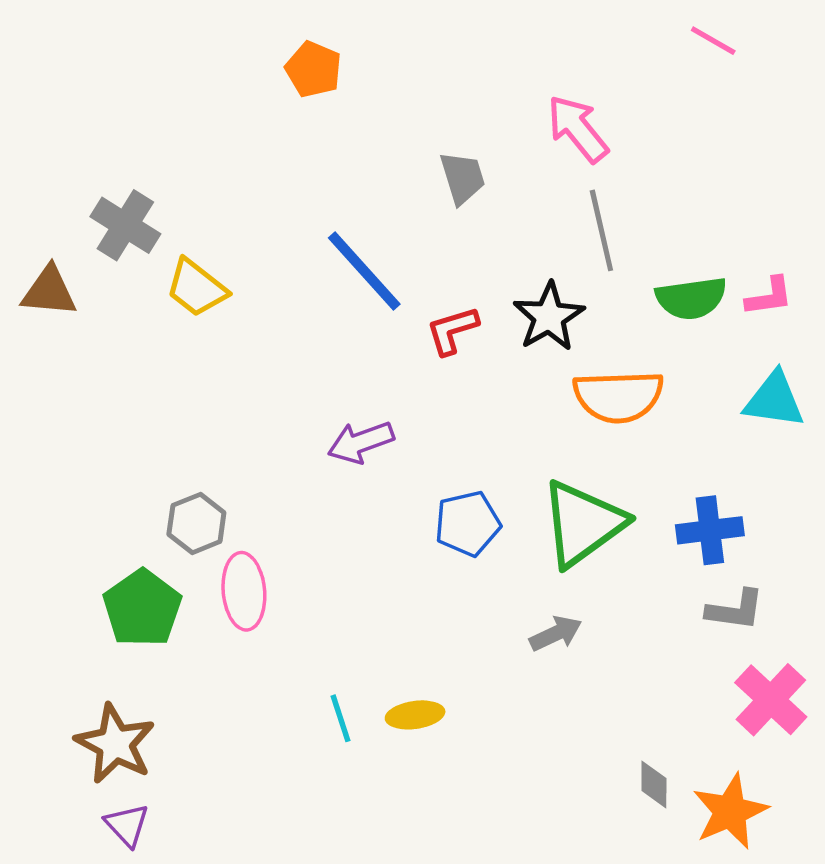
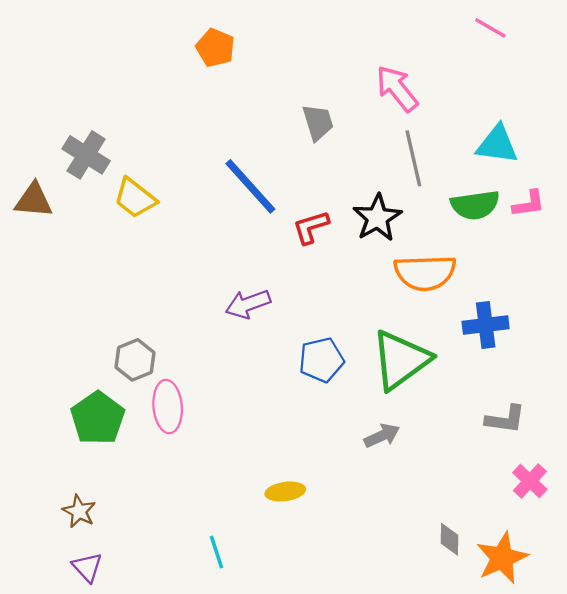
cyan triangle: (774, 400) -> (497, 144), moved
blue cross: (710, 530) -> (486, 325), moved
pink cross: (771, 700) -> (530, 481), size x0.7
cyan line: (340, 718) -> (217, 552), moved
brown star: (115, 744) -> (79, 511), size x0.6

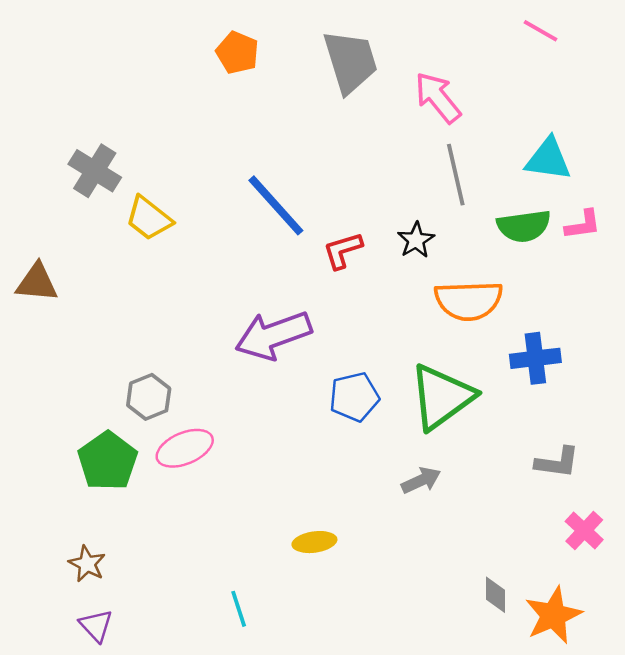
gray trapezoid: (318, 122) -> (350, 62), moved, size x1.6
brown triangle: (34, 200) -> (37, 283), moved
black star: (377, 218) -> (416, 240), size x0.7
purple arrow: (248, 304) -> (273, 335), size x1.5
pink ellipse: (168, 406) -> (185, 448), turned 72

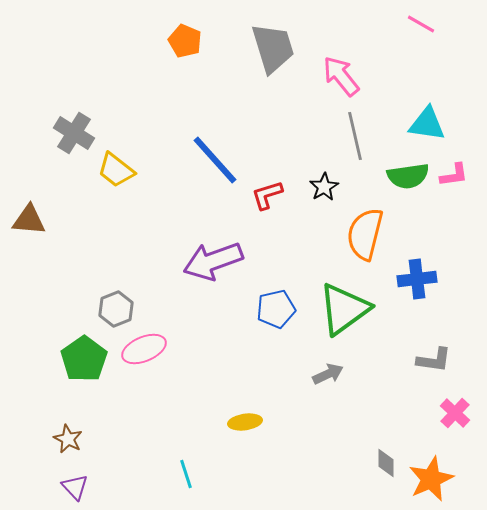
orange semicircle: (469, 301) -> (365, 234), turned 106

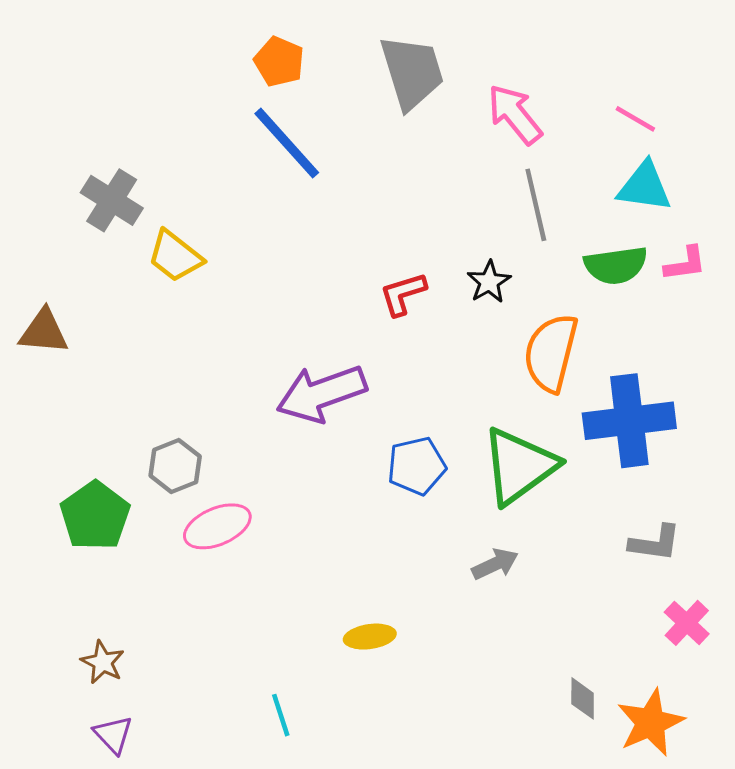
pink line: (421, 24) -> (635, 119), moved
blue line: (215, 160) -> (287, 143), moved
blue cross: (417, 279) -> (629, 421), size x1.5
green pentagon: (84, 359) -> (95, 516), moved

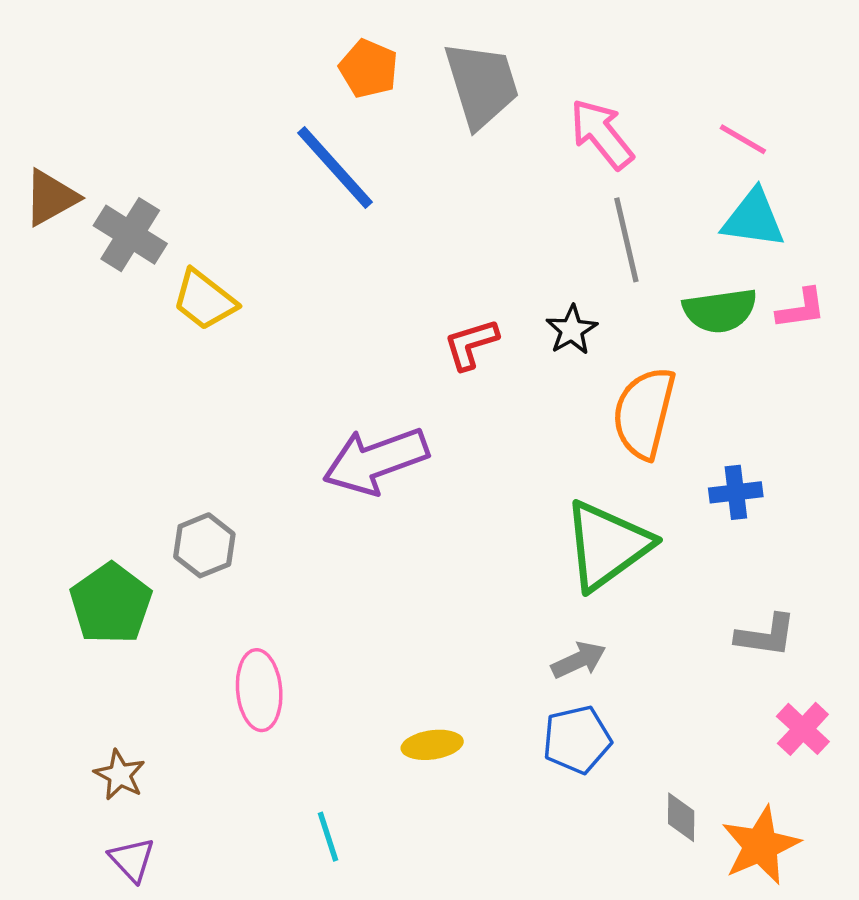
orange pentagon: (279, 62) -> (369, 69), moved
brown triangle: (44, 332) -> (51, 198), moved, turned -34
blue cross: (629, 421) -> (736, 492), size x0.5
blue pentagon: (417, 466) -> (577, 740), moved
pink ellipse: (217, 526) -> (259, 690), moved, turned -72

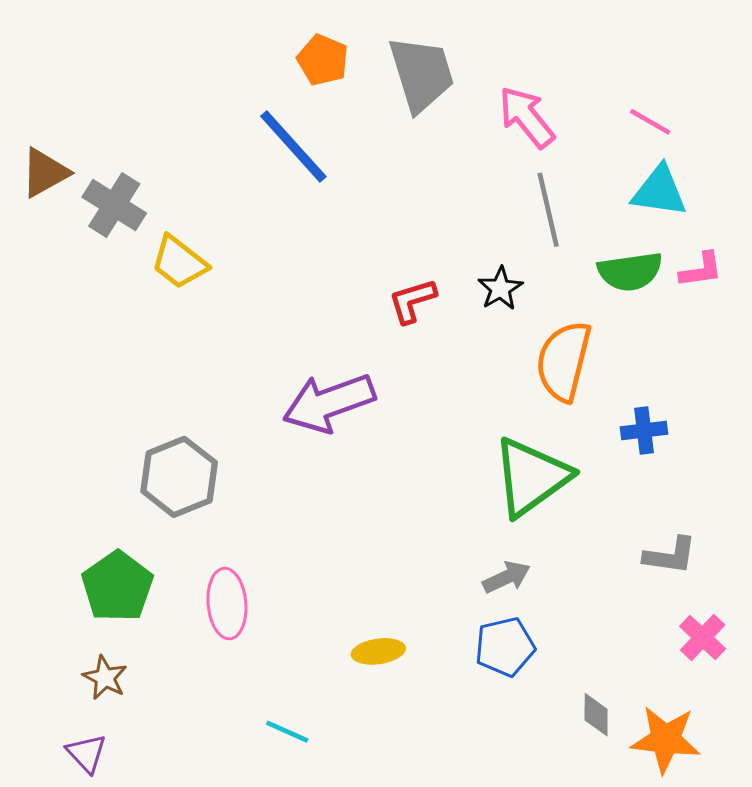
gray hexagon: (204, 545) -> (179, 477), size x1.4
green pentagon: (111, 604) -> (117, 587), moved
cyan line: (328, 837) -> (287, 732), turned -48
orange star: (761, 845) -> (666, 739), turned 30
purple triangle: (132, 860) -> (86, 753), moved

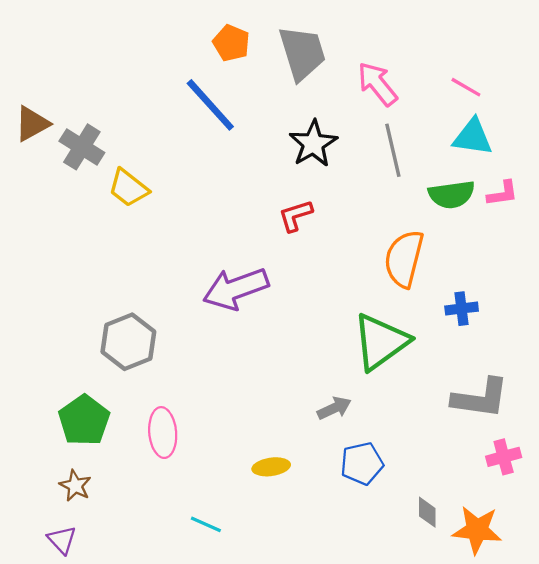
black star: (500, 288) -> (313, 144), moved, size x1.5
gray L-shape: (670, 556) -> (480, 398), size x1.5
gray arrow: (506, 577) -> (334, 408), moved
pink cross: (703, 637) -> (504, 457), turned 32

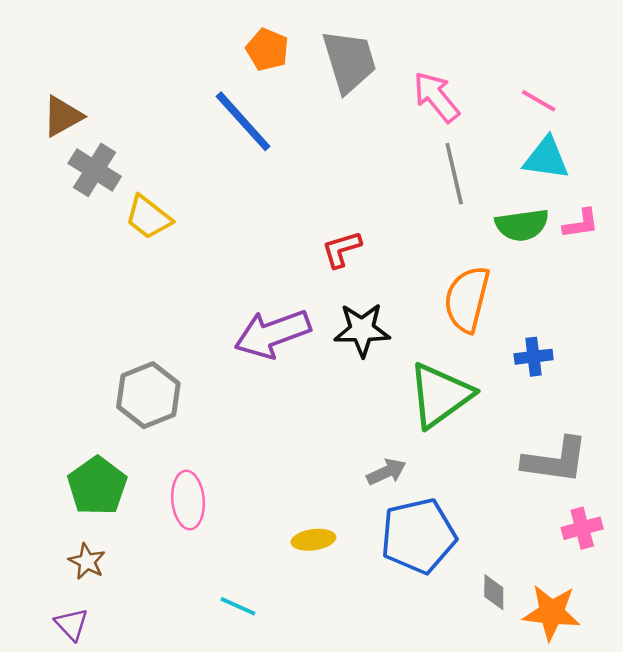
brown triangle: (32, 124) -> (63, 116), moved
black star: (313, 144) -> (362, 330), moved, turned 30
blue pentagon: (362, 464) -> (418, 536), size x1.5

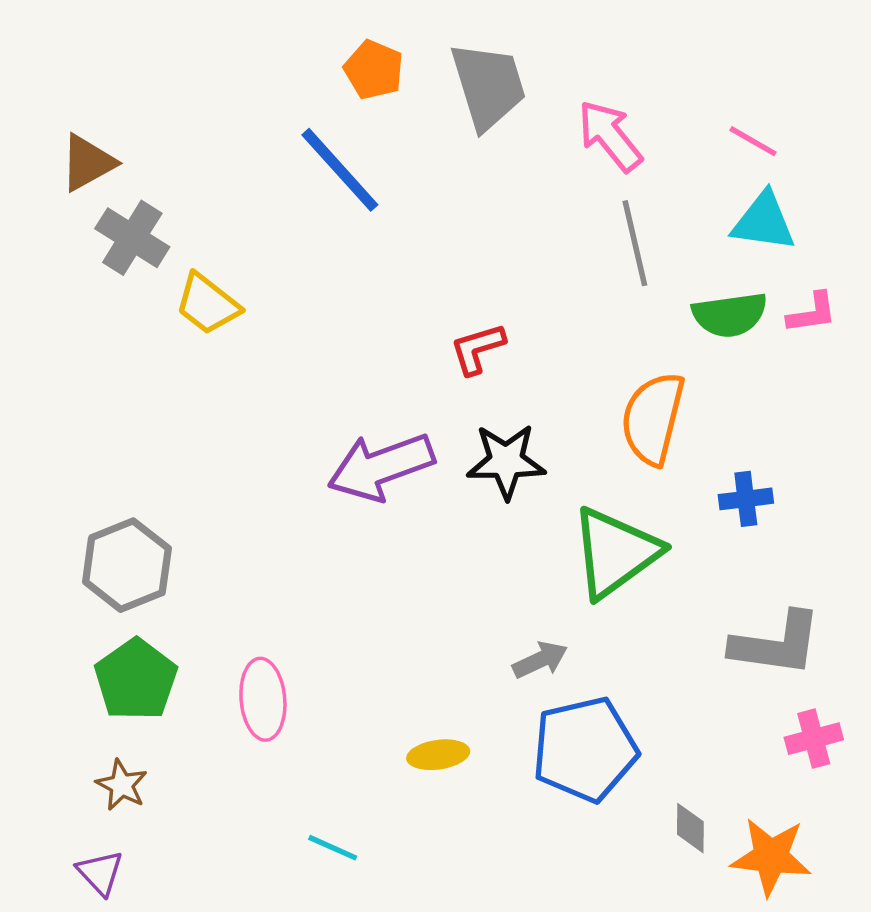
gray hexagon: (148, 395) -> (127, 565), moved

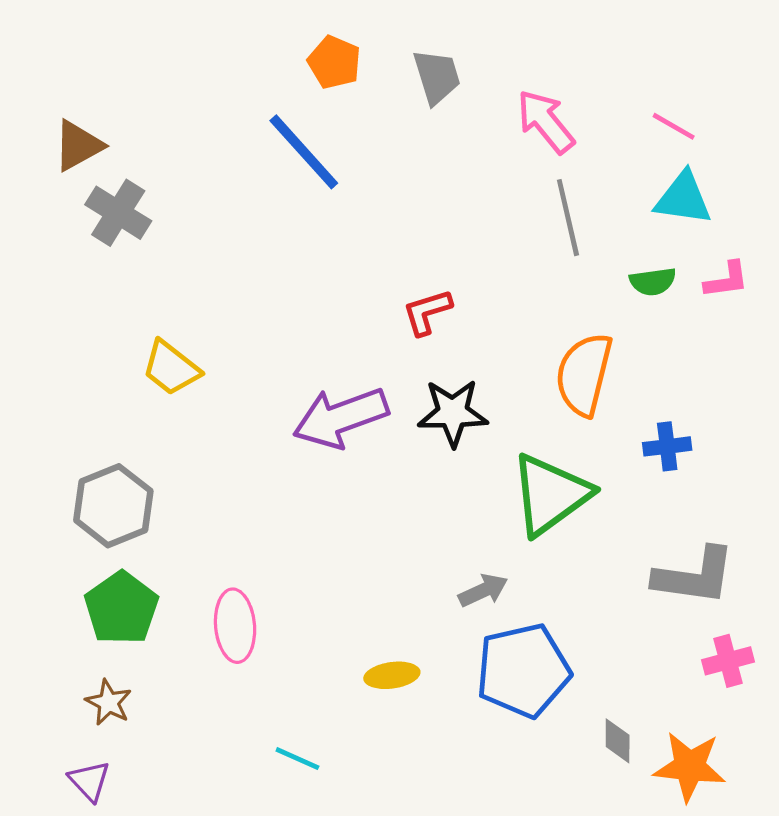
gray trapezoid: (488, 86) -> (437, 77), size x0.7
yellow trapezoid: (207, 304) -> (171, 368), moved
green semicircle: (730, 315) -> (653, 282), size x0.7

